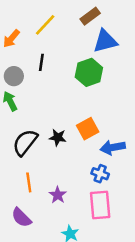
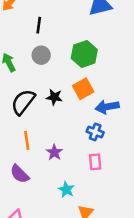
green hexagon: (89, 72) -> (84, 54), moved
gray circle: (14, 76) -> (41, 55), moved
pink rectangle: (100, 205) -> (95, 162), size x0.6

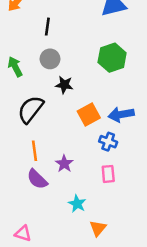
green hexagon: (84, 54) -> (112, 58), moved
orange square: (83, 89) -> (89, 115), moved
black star: (54, 97) -> (64, 85), moved
purple semicircle: (20, 174) -> (37, 179), moved

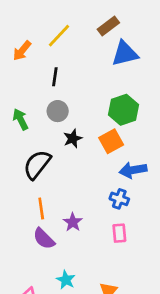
black star: (64, 85) -> (73, 139), turned -30
orange square: (89, 115) -> (111, 141), moved
cyan star: (77, 204) -> (66, 280), moved

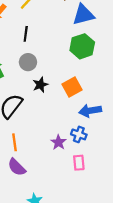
green hexagon: (123, 110) -> (82, 46), moved
purple star: (73, 222) -> (58, 142), moved

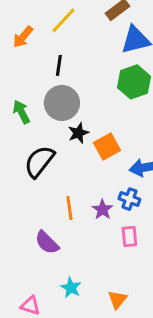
gray circle: (28, 62) -> (62, 103), size x1.5
orange square: (72, 87) -> (107, 146), moved
orange line: (14, 142) -> (69, 208), moved

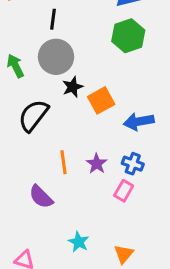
blue cross: (129, 199) -> (133, 164), moved
pink rectangle: (129, 237) -> (124, 191), turned 35
cyan star: (71, 288) -> (79, 242), moved
orange triangle: (117, 300) -> (124, 254), moved

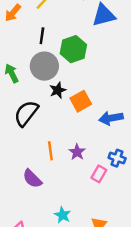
green hexagon: (128, 36) -> (73, 49), moved
blue cross: (133, 164) -> (117, 158), moved

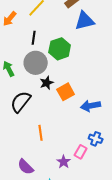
purple star: (77, 152) -> (64, 162), moved
purple semicircle: (32, 179) -> (26, 167), moved

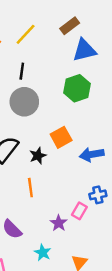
green hexagon: (60, 49) -> (77, 88), moved
black star: (47, 83) -> (38, 156), moved
blue cross: (96, 139) -> (98, 195), turned -32

